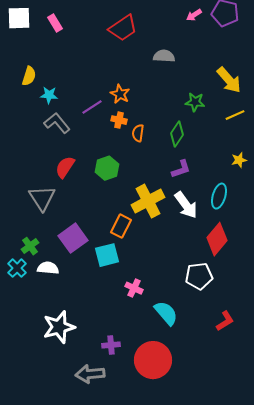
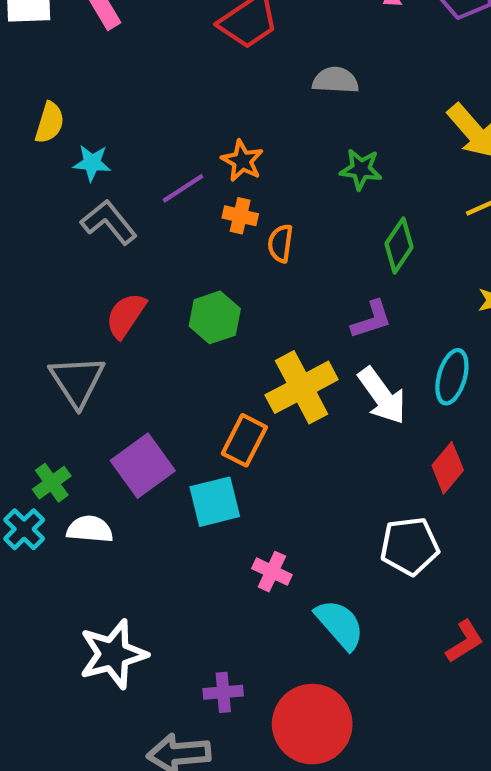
green star: (195, 102) -> (361, 169), moved
green diamond: (177, 134) -> (399, 245), moved
red diamond: (217, 239) -> (448, 468), size x0.7

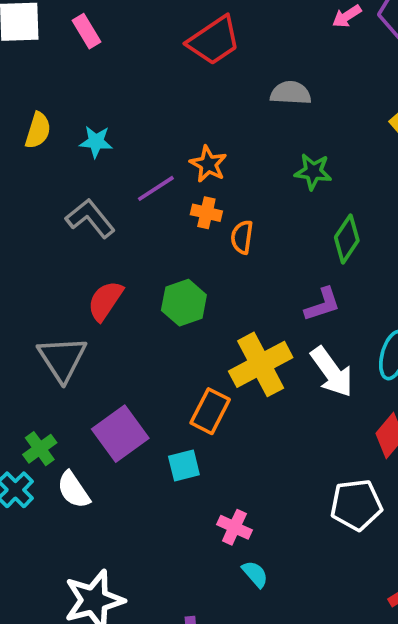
cyan star: (92, 163) -> (96, 142), moved
cyan square: (215, 502) -> (184, 465), size x0.7
white semicircle: (90, 529) -> (73, 490), turned -129
cyan semicircle: (340, 625) -> (255, 574), moved, size x0.6

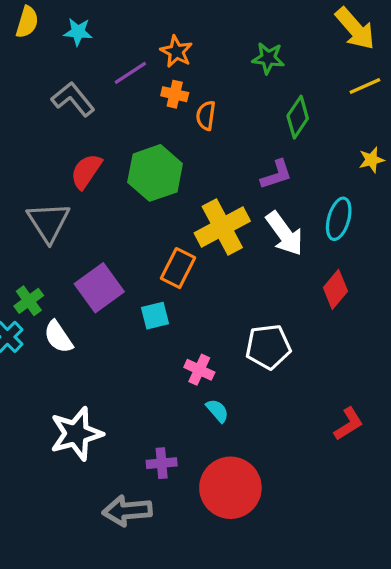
green hexagon: (184, 303) -> (155, 173), size x1.4
white pentagon: (356, 505) -> (268, 347), moved

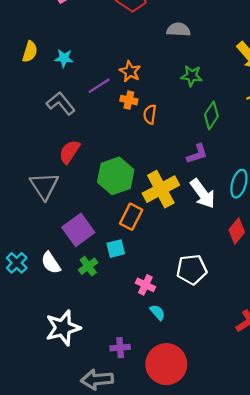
green hexagon: (155, 173) -> (116, 176), moved
green cross: (29, 301) -> (88, 266), moved

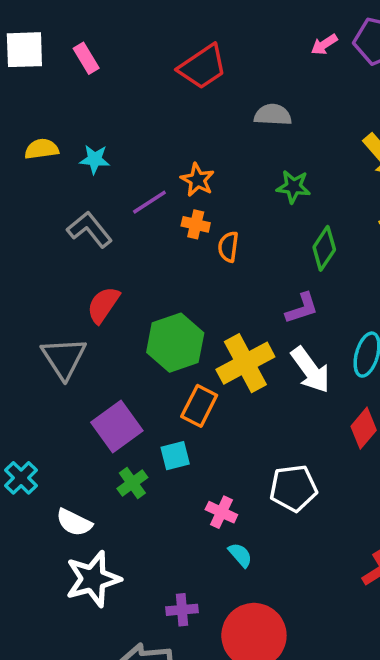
yellow semicircle: (30, 52) -> (42, 149), turned -115
white semicircle: (51, 263) -> (74, 522), moved, turned -30

